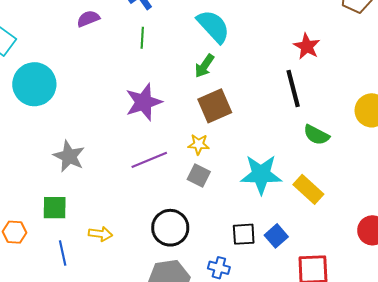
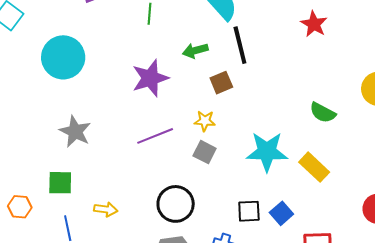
green arrow: (204, 66) -> (195, 50), moved, turned 40
cyan circle: (34, 84) -> (63, 57), moved
black line: (293, 88) -> (240, 45), moved
brown square: (215, 106) -> (221, 83), size x0.7

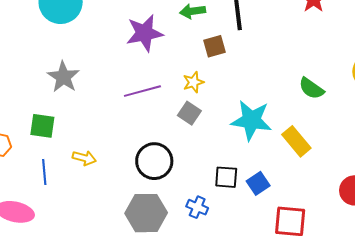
yellow star: (205, 121) -> (193, 82), turned -30

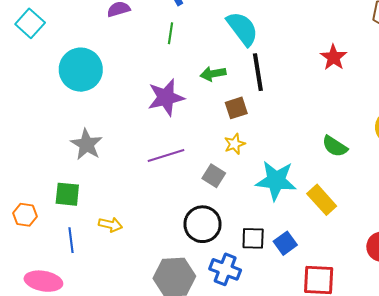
yellow star: (193, 82) -> (235, 144), moved
black circle: (154, 161) -> (203, 224), moved
blue cross: (197, 207) -> (225, 269), size x1.4

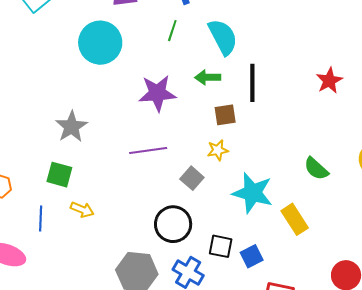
cyan semicircle: (242, 29) -> (223, 37), moved
cyan circle: (81, 70) -> (100, 43), moved
green square: (67, 194) -> (59, 175), moved

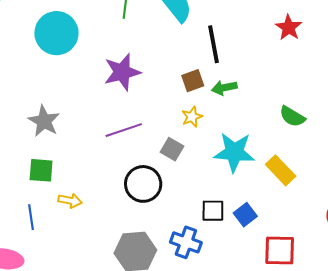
green arrow: (208, 77) -> (224, 88), moved
black circle: (173, 224) -> (143, 184), moved

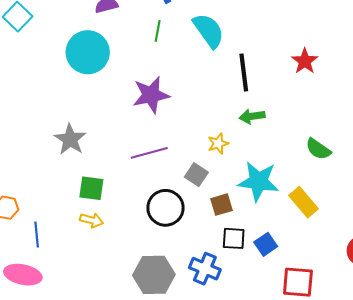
red star: (289, 28) -> (305, 61), moved
brown square: (193, 81) -> (221, 205), moved
green square: (41, 170) -> (91, 188), moved
blue line: (31, 217) -> (37, 235), moved

